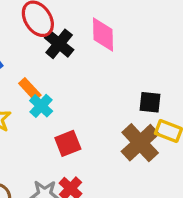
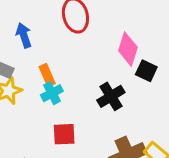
black cross: (59, 44) -> (111, 96), moved
black square: (150, 102) -> (146, 71), moved

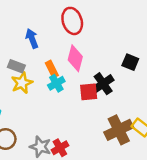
pink diamond: (128, 49) -> (75, 58), moved
red square: (64, 134) -> (89, 92), moved

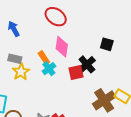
red ellipse: (72, 21) -> (56, 17), turned -30
blue arrow: (32, 38) -> (14, 29), moved

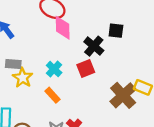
pink diamond: (62, 47) -> (63, 28), moved
orange rectangle: (44, 58) -> (52, 95), moved
black cross: (87, 64) -> (94, 46), moved

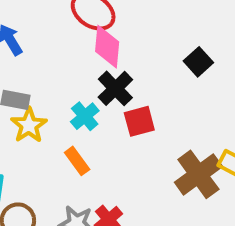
black square: (116, 31) -> (198, 62), turned 35
black cross: (94, 46) -> (115, 88), moved

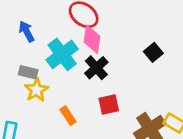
cyan cross: (85, 116) -> (62, 54), moved, size x1.6
red square: (139, 121) -> (109, 104), moved

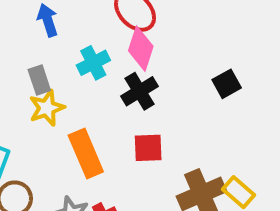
cyan cross: (62, 54) -> (93, 63), size x0.7
gray rectangle: (28, 72) -> (39, 80), turned 48
orange rectangle: (68, 116) -> (86, 153), size x1.6

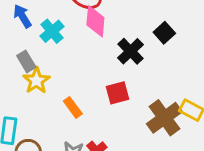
cyan cross: (93, 63) -> (52, 31), moved
black cross: (140, 91) -> (130, 51), moved
orange rectangle: (86, 153) -> (73, 107), size x0.6

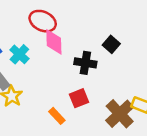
black cross: (130, 51) -> (85, 63), turned -30
orange rectangle: (73, 107) -> (57, 116), moved

